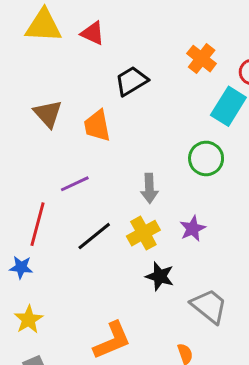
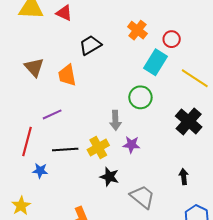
gray arrow: (149, 188) -> (115, 120), moved
purple star: (193, 229) -> (131, 145), turned 30
black line: (94, 236) -> (65, 150), turned 35
blue star: (21, 267) -> (40, 171), moved

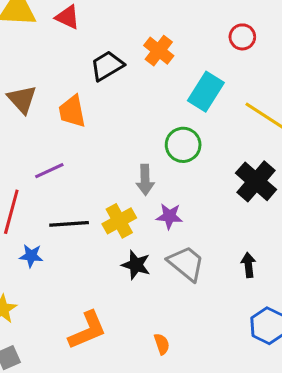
orange cross: (137, 30) -> (159, 51), moved
red circle: (172, 39) -> (242, 37), moved
gray trapezoid: (142, 197) -> (186, 263), moved

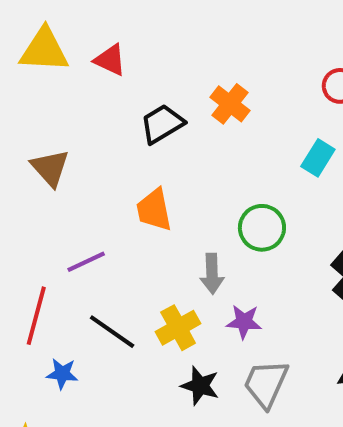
cyan rectangle: (206, 92) -> (318, 158), moved, size x0.7
orange trapezoid: (72, 111) -> (154, 210), moved
black line: (69, 224) -> (112, 332), turned 39
gray trapezoid: (186, 263) -> (266, 384), turned -105

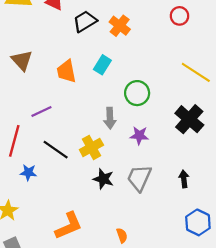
black trapezoid: (162, 124) -> (85, 21), moved
cyan rectangle: (318, 158) -> (102, 65), moved
orange trapezoid: (154, 210) -> (66, 71), moved
purple star: (244, 322) -> (139, 135), moved

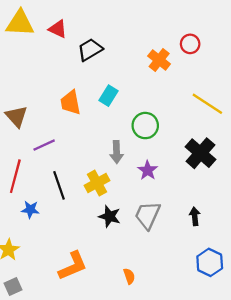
orange cross: (120, 26) -> (159, 60), moved
brown triangle: (22, 60) -> (16, 116), moved
purple star: (139, 135) -> (148, 170), turned 30
black line: (56, 150) -> (59, 185), turned 36

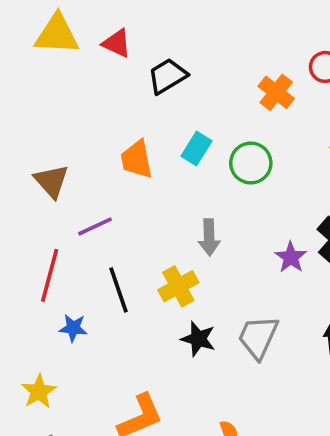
green circle: (145, 126) -> (251, 163), moved
purple star: (148, 170) -> (291, 257), moved

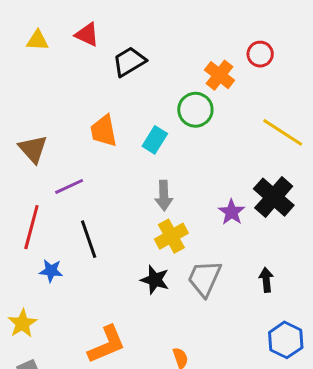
yellow triangle: (57, 34) -> (37, 41), moved, size x0.6
cyan rectangle: (196, 149) -> (155, 140), moved
green circle: (251, 163) -> (195, 110), moved
yellow cross: (178, 286) -> (171, 236), moved

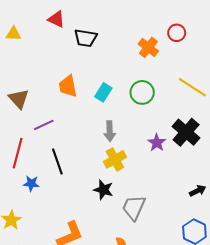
yellow triangle: (37, 41) -> (13, 34), moved
black trapezoid: (129, 62) -> (86, 38), turned -140
green circle: (195, 110) -> (142, 92), moved
gray trapezoid: (204, 278) -> (134, 208), moved
black arrow: (266, 280) -> (198, 191), moved, turned 70

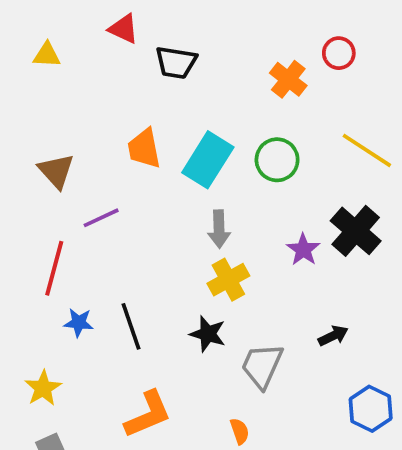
cyan rectangle: (103, 92) -> (208, 160), size x1.6
black line: (57, 162) -> (131, 326), moved
black arrow: (198, 191) -> (333, 336), moved

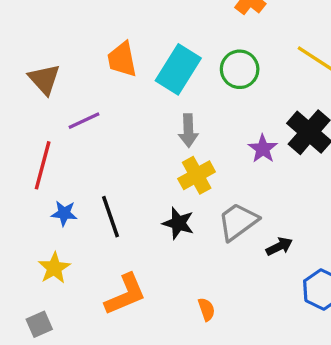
black arrow: (333, 336) -> (279, 246), moved
gray trapezoid: (262, 366) -> (238, 222), moved, turned 30
yellow star: (43, 388) -> (54, 268), moved

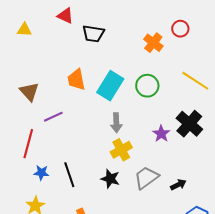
black arrow: (279, 246) -> (178, 185), moved

